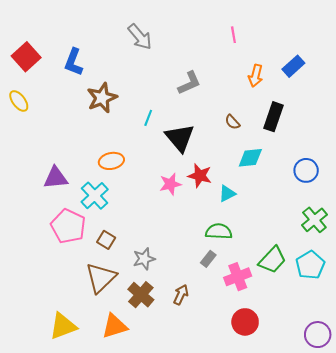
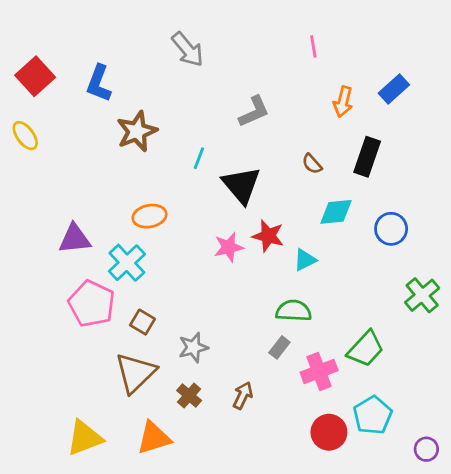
blue circle: (306, 170) -> (391, 229), moved
cyan pentagon: (310, 265) -> (373, 415), moved
brown cross: (141, 295) -> (189, 395), size x0.7
purple circle: (318, 335) -> (426, 449), size x0.7

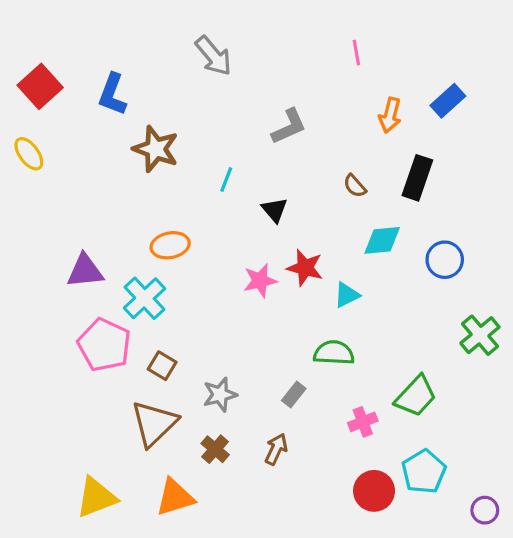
brown star: (137, 131) -> (156, 149), turned -30
black triangle: (241, 185) -> (274, 210), size x0.6
gray rectangle: (279, 347) -> (294, 395), moved
pink cross: (319, 371) -> (363, 422), size x0.7

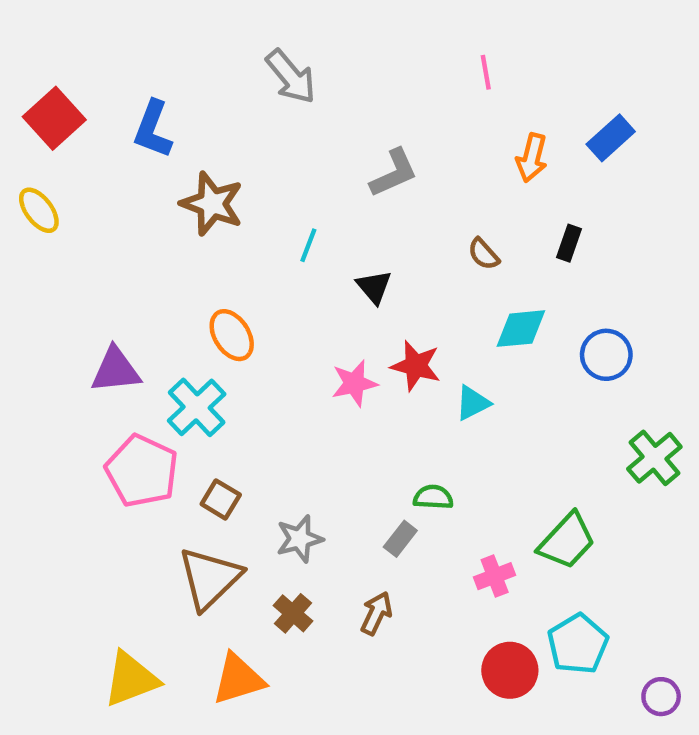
black rectangle: (417, 178) -> (569, 243), size x0.6
orange ellipse: (170, 245) -> (232, 335), turned 69
green semicircle: (334, 353) -> (433, 497), moved, size x0.7

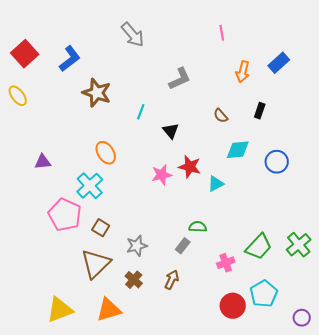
blue L-shape: (153, 129) -> (70, 59), turned -148
purple triangle: (116, 370) -> (43, 162), moved, size x0.7
green cross: (654, 458) -> (299, 245), moved

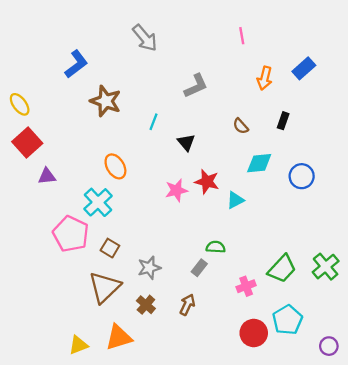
red square: (25, 54) -> (27, 142), moved
yellow triangle: (60, 310) -> (78, 345), moved, size x0.7

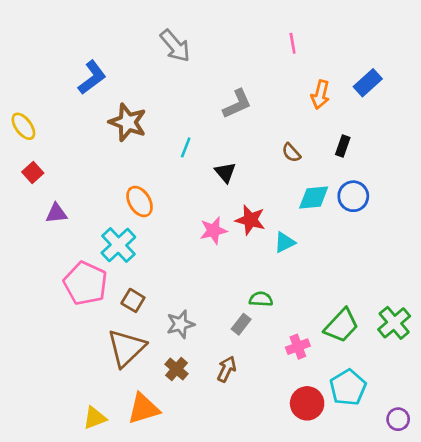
red square: (27, 142) -> (33, 172), size x0.6
blue circle: (302, 176) -> (353, 196), moved

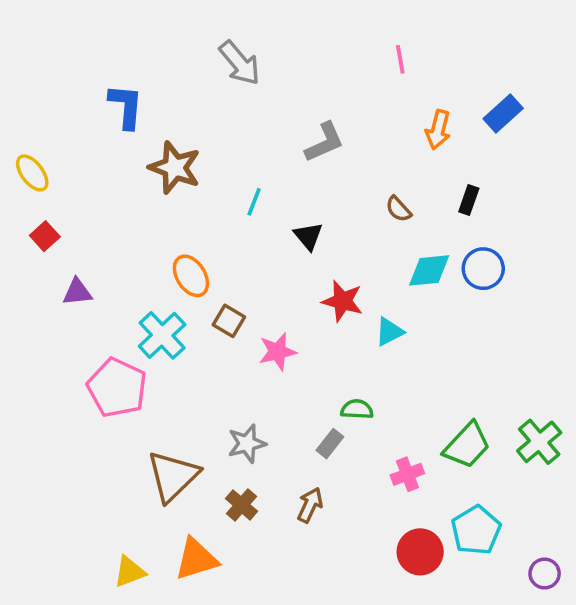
blue L-shape: (92, 77) -> (126, 106), turned -48
pink star: (213, 231) -> (278, 352), moved
brown square: (133, 300) -> (229, 321), moved

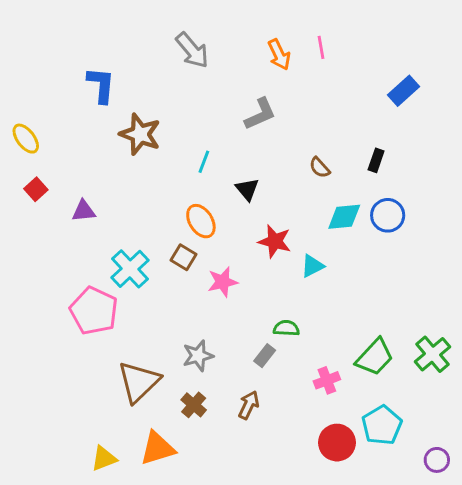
orange arrow: (438, 130) -> (279, 55), moved, turned -40
orange ellipse: (191, 276) -> (201, 221), moved
purple triangle: (77, 292) -> (84, 211), moved

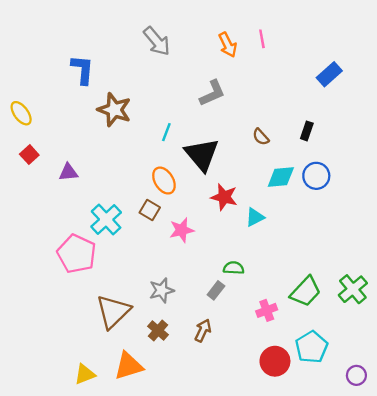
black triangle: (247, 189) -> (202, 155), size x1.8

